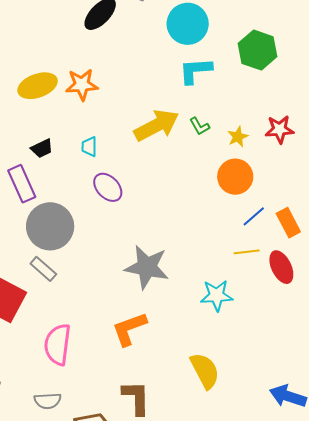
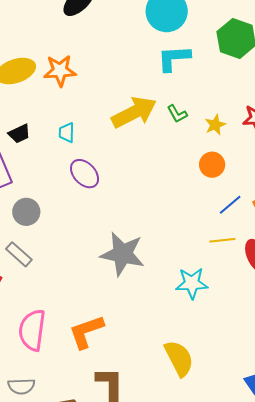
orange circle: (235, 177) -> (212, 165), size x0.7
gray circle: (50, 226) -> (26, 212), size x0.6
orange L-shape: (129, 329) -> (86, 332), moved

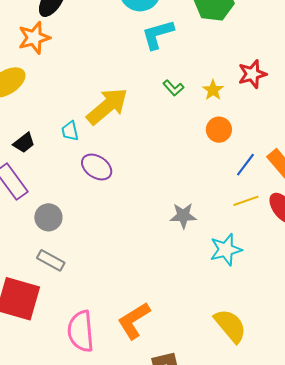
orange star: (60, 71) -> (34, 38), moved
yellow arrow: (134, 112) -> (107, 106), moved
gray star: (122, 254) -> (183, 216), moved, size x0.6

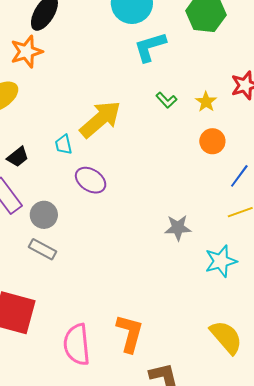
gray circle: (48, 217) -> (44, 215), moved
gray rectangle: (51, 260) -> (43, 249), moved
orange L-shape: (134, 321) -> (130, 333), turned 138

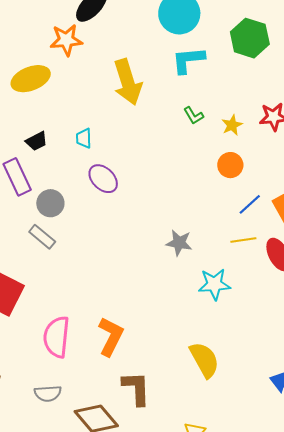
yellow arrow: (100, 119) -> (128, 82), moved, turned 102

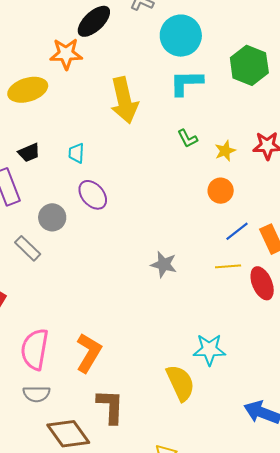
gray circle: (50, 203) -> (52, 217), moved
cyan star: (214, 284) -> (209, 350), moved
gray semicircle: (48, 393) -> (36, 394), moved

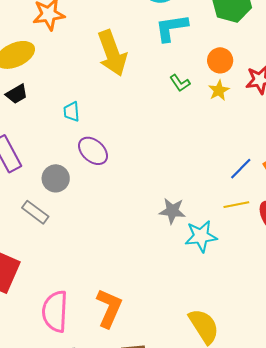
black trapezoid: (29, 153) -> (17, 94), moved
orange circle: (221, 191) -> (220, 60), moved
cyan star: (209, 350) -> (201, 236), moved

